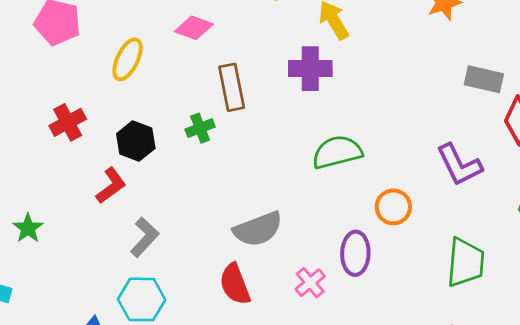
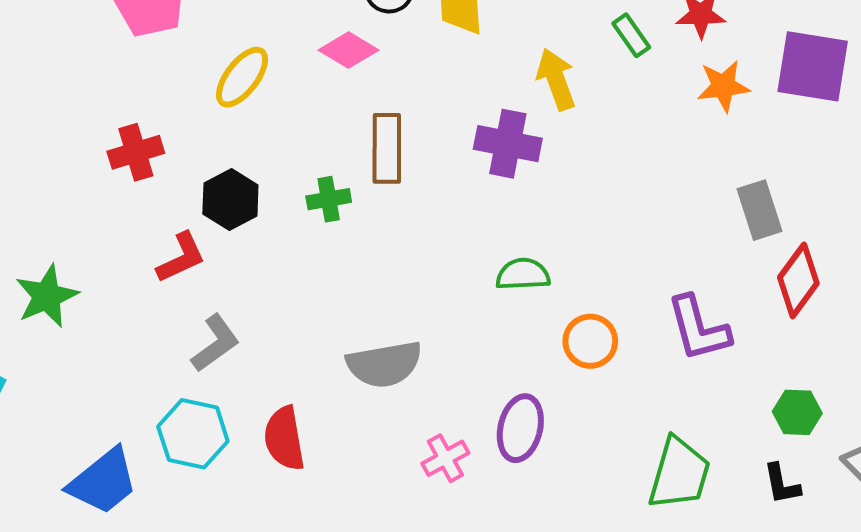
gray rectangle: (484, 79) -> (760, 210), turned 48
green semicircle: (337, 152) -> (523, 274), size x0.7
orange circle: (393, 207) -> (590, 341), moved
green star: (28, 228) -> (47, 296), size x1.4
red semicircle: (235, 284) -> (284, 438), moved

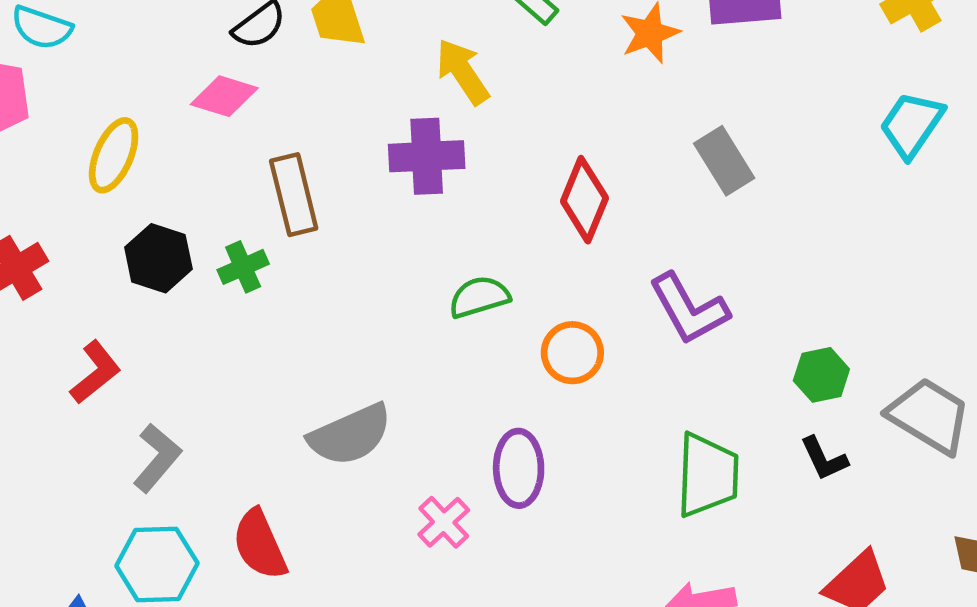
black hexagon: (230, 199) -> (158, 258), moved
red diamond: (798, 280) -> (584, 200), moved

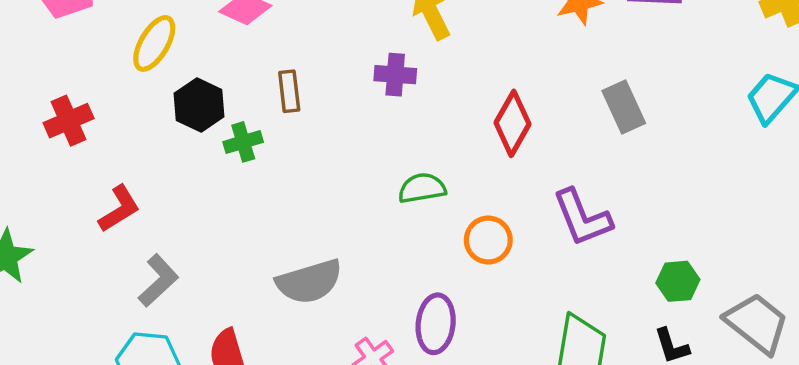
purple cross: (427, 156) -> (395, 75), size x0.7
brown rectangle: (294, 195) -> (289, 91), size x0.7
black hexagon: (158, 258) -> (199, 105), moved

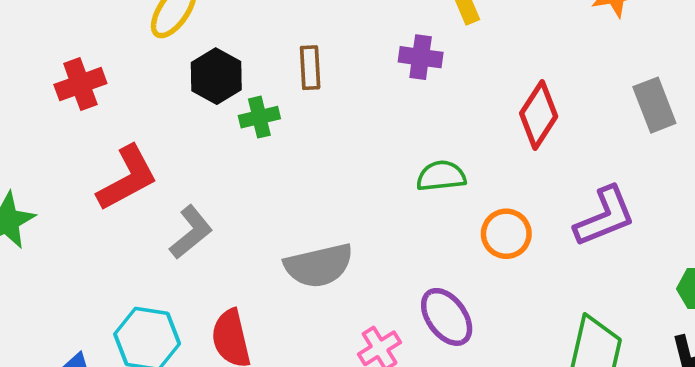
red L-shape: (119, 209) -> (127, 178), size x1.4
purple L-shape: (582, 218) -> (605, 217), turned -94
gray L-shape: (158, 281) -> (191, 232), moved
purple ellipse: (436, 324) -> (447, 317), turned -46

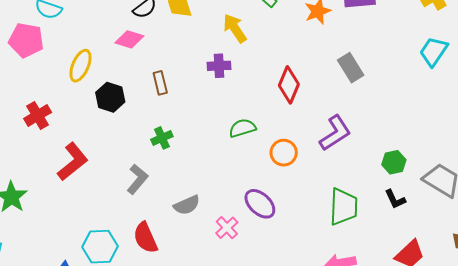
green cross: (259, 117) -> (162, 138), moved
gray L-shape: (191, 232) -> (137, 179), moved
gray semicircle: (319, 265) -> (187, 205), moved, size x0.7

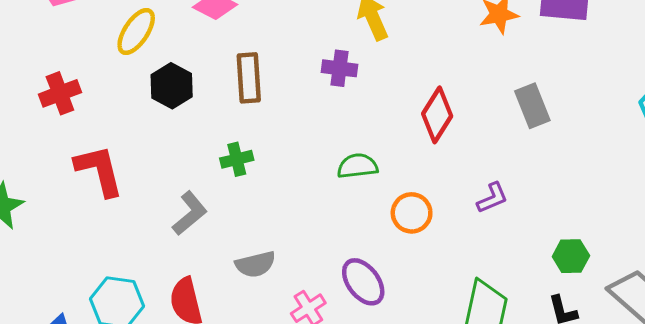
brown rectangle: (160, 83) -> (249, 78), size x1.4
purple L-shape: (335, 133) -> (492, 198), size x0.6
red L-shape: (73, 162) -> (99, 170), turned -75

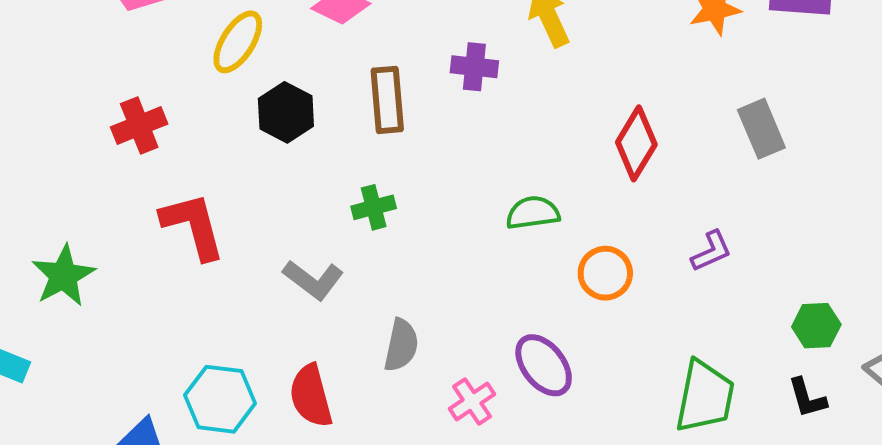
purple cross: (340, 68) -> (474, 67), moved
gray L-shape: (190, 213) -> (313, 280), turned 78
gray semicircle: (255, 264) -> (401, 345), turned -63

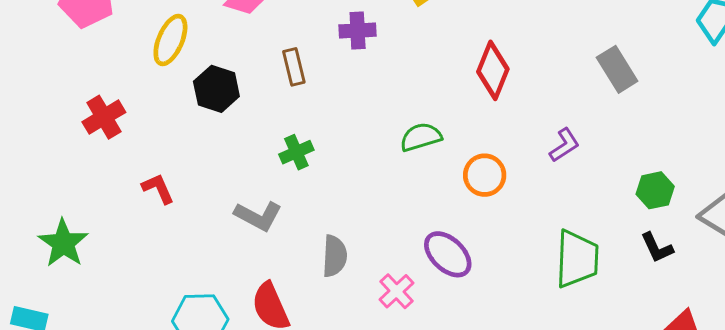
brown rectangle: (387, 100) -> (294, 67), size x0.7
gray rectangle: (761, 129) -> (617, 69), moved
red L-shape: (193, 226) -> (158, 189), size x0.6

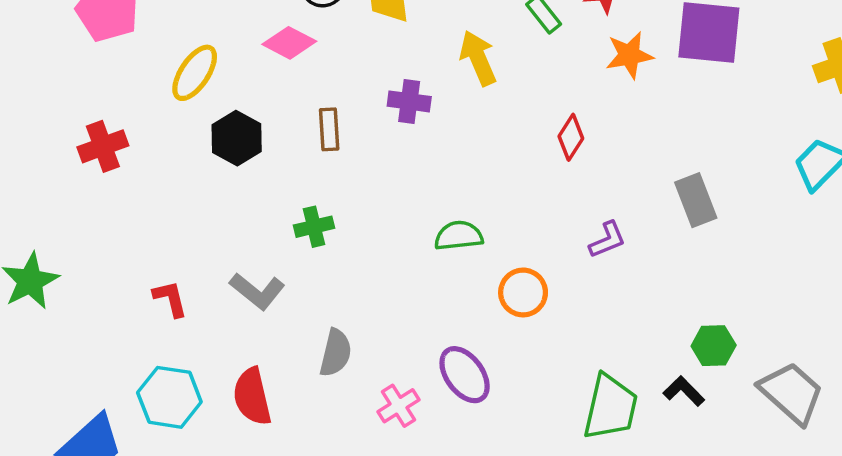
red diamond: (493, 70) -> (571, 137), moved, size x0.7
purple L-shape: (564, 145) -> (607, 240), moved
red L-shape: (158, 189) -> (170, 299), moved
black L-shape: (657, 248) -> (684, 391), moved, turned 150

